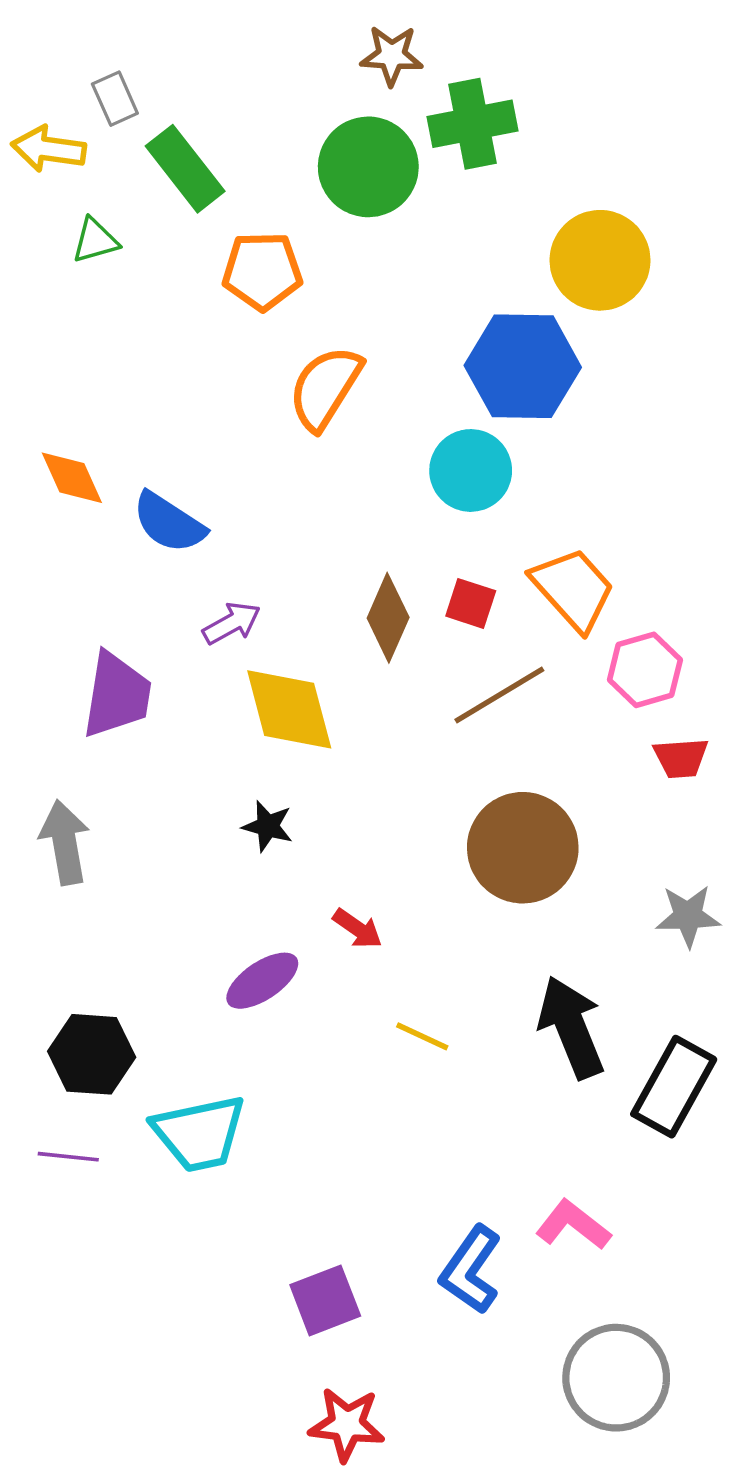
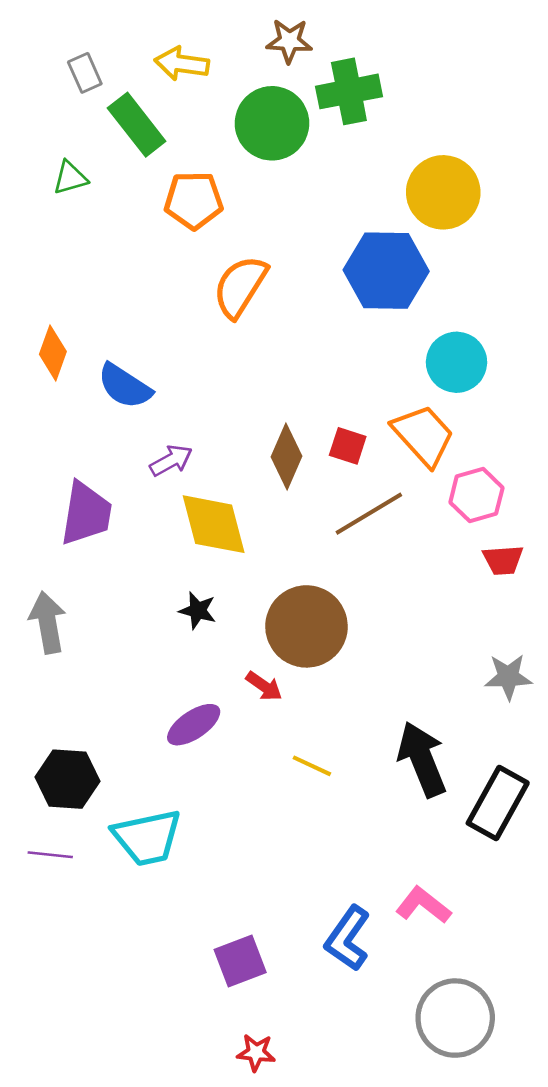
yellow arrow: (49, 149) -> (182, 64), moved
cyan circle: (471, 470) -> (457, 362), moved
orange diamond: (72, 478) -> (53, 353), turned 44
brown circle: (523, 848) -> (306, 626), moved
red star: (347, 1424) -> (256, 1053), size x0.7

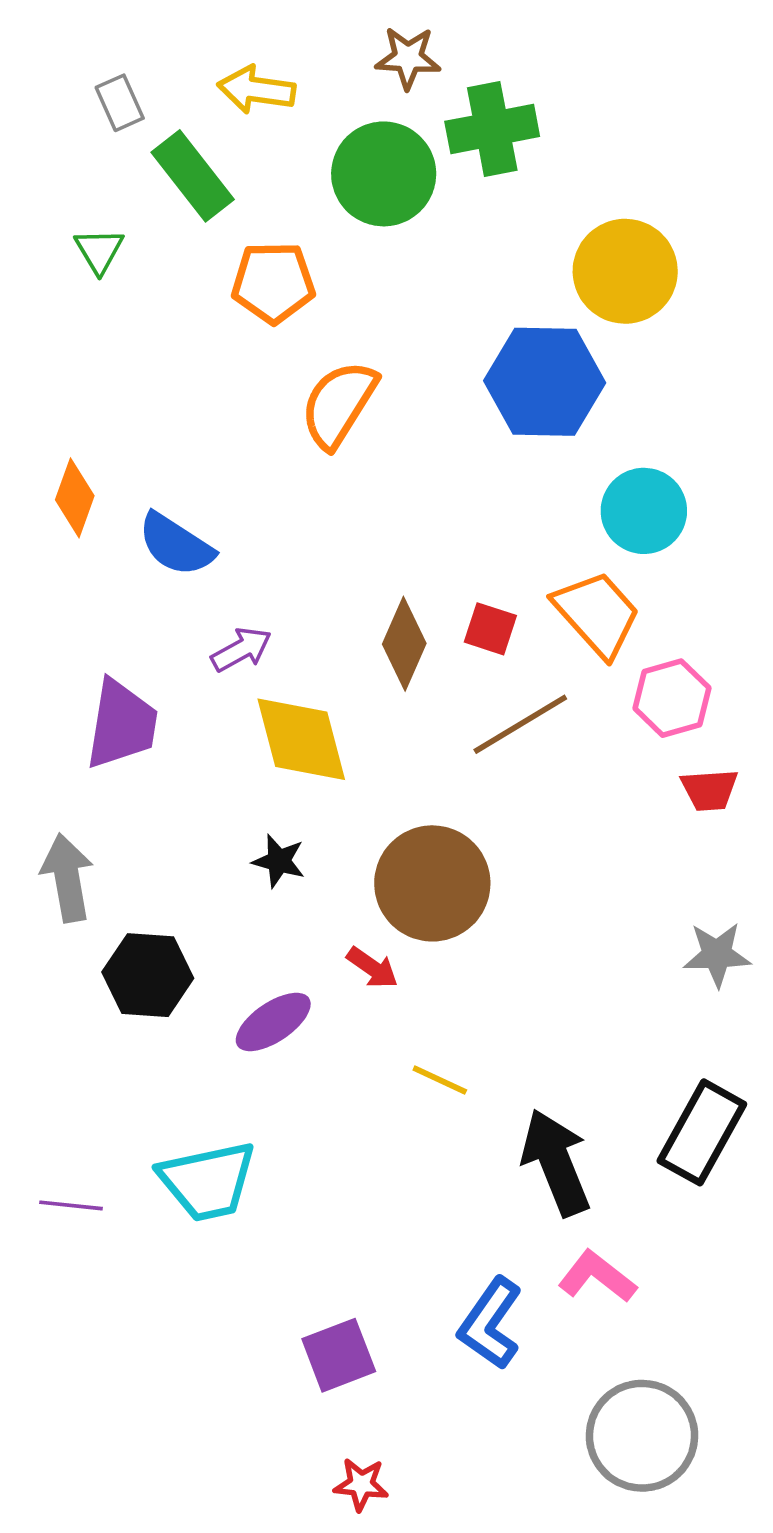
green triangle: (70, 178) -> (99, 251), turned -45
black arrow: (422, 759) -> (556, 1162), moved
black hexagon: (68, 779) -> (148, 975), moved

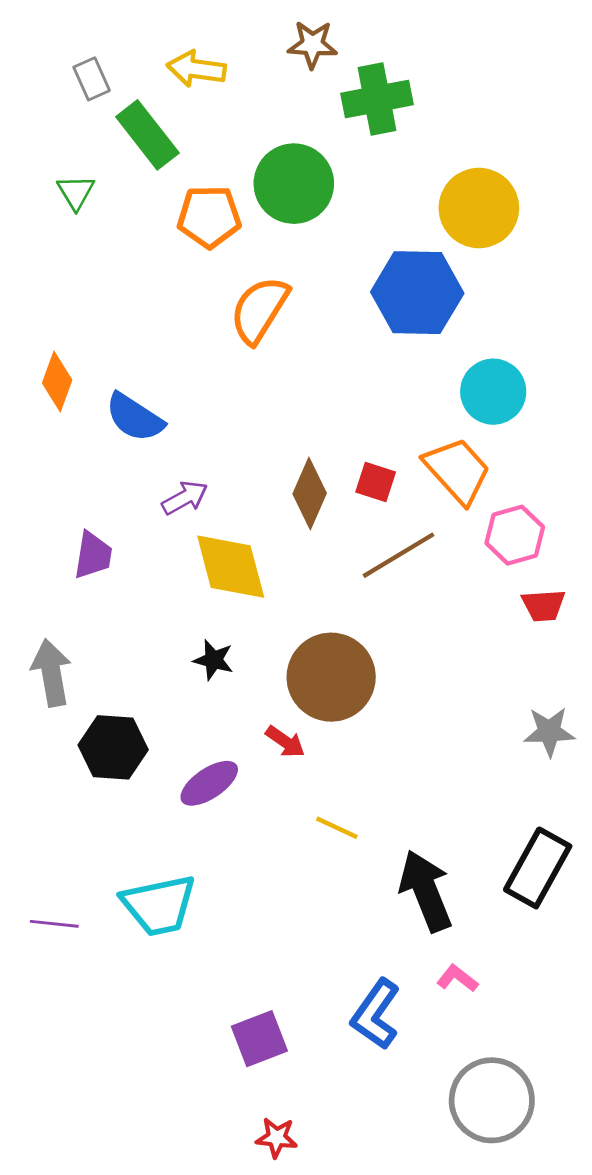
green circle: (384, 174) -> (294, 184), moved
purple trapezoid: (122, 724) -> (93, 555), size x0.7
pink L-shape: (597, 1277) -> (457, 978), size x0.7

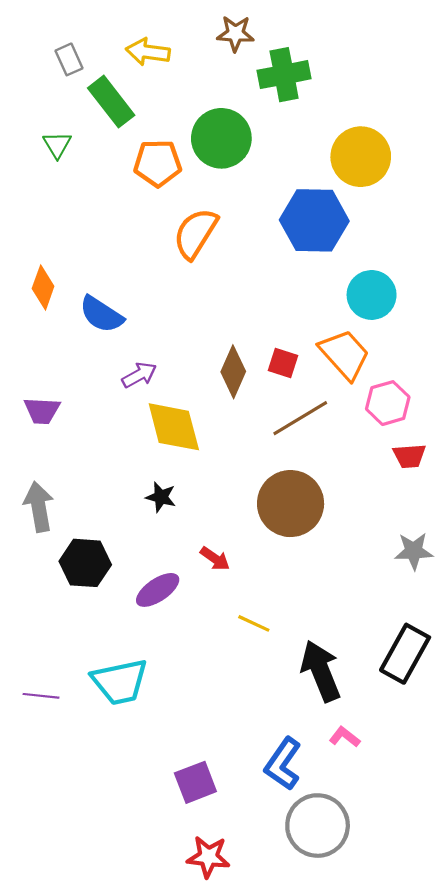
purple trapezoid: (93, 555) -> (42, 411), moved, turned 84
brown circle: (331, 677) -> (291, 504), moved
gray circle: (492, 1100) -> (318, 826), moved
red star: (277, 1138) -> (208, 857), size x1.4

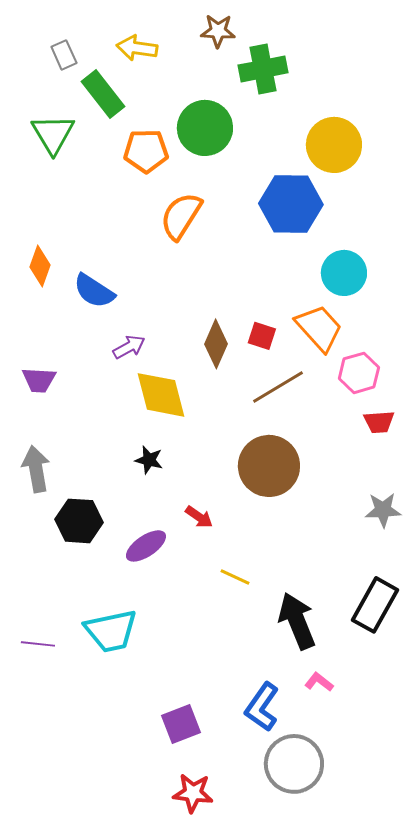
green triangle: (57, 145) -> (53, 134), size x1.6

